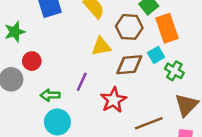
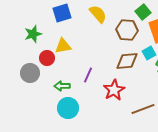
yellow triangle: (101, 46) -> (63, 46), moved

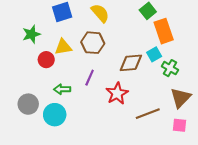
brown hexagon: (127, 30) -> (93, 43), moved
gray circle: (30, 73) -> (28, 104), moved
cyan circle: (68, 108) -> (55, 115), moved

